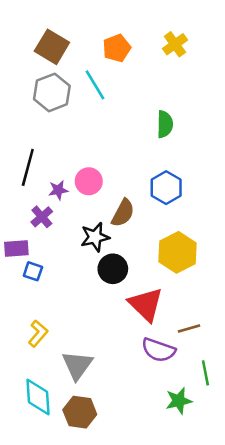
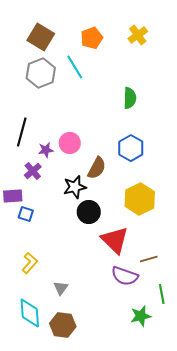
gray triangle: (77, 365) -> (61, 288), size x0.6

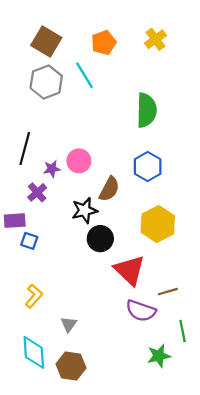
green semicircle: (130, 98) -> (146, 110), size x1.4

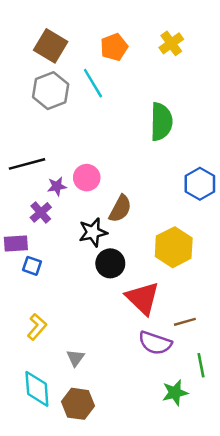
black line: (25, 148) -> (27, 164), turned 60
blue hexagon: (148, 167) -> (200, 184), moved

